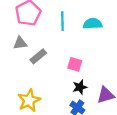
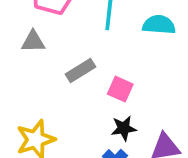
gray rectangle: (38, 56) -> (81, 70), moved

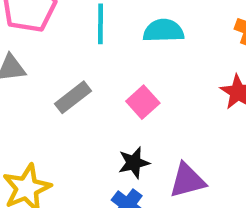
pink square: (120, 89) -> (143, 102), moved, turned 30

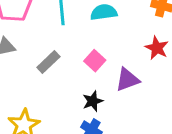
purple triangle: (187, 180) -> (127, 80), moved

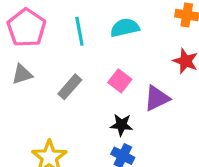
black star: (93, 101) -> (121, 125), turned 30

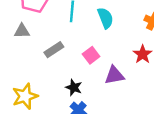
cyan semicircle: (125, 28) -> (105, 18), turned 65
black star: (121, 125) -> (74, 87), moved

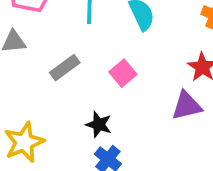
purple triangle: (114, 75) -> (187, 106), moved

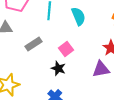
black star: (99, 124) -> (58, 68), moved

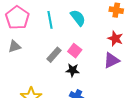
gray rectangle: (33, 44) -> (54, 55), moved

